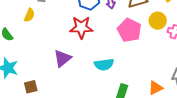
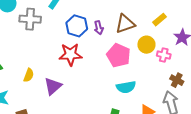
yellow semicircle: (29, 15) -> (29, 75), moved
cyan semicircle: (104, 64) -> (126, 87), moved

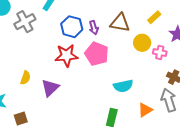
gray cross: (30, 19) -> (25, 22), turned -30
brown triangle: (125, 24) -> (120, 23), turned 30
pink pentagon: (119, 55) -> (97, 54), moved

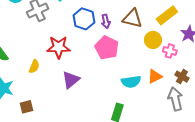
yellow rectangle: (154, 17) -> (167, 15), size x1.5
red star: (66, 55) -> (59, 47), moved
purple triangle: (50, 88) -> (71, 80), moved
orange triangle: (145, 110) -> (155, 76), moved

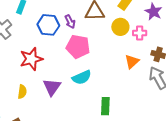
yellow semicircle: (34, 66) -> (22, 92), moved
cyan semicircle: (131, 82) -> (82, 77), moved

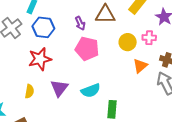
blue hexagon: (48, 25) -> (43, 27), moved
yellow circle: (120, 27) -> (128, 42), moved
cyan semicircle: (82, 77) -> (91, 91), moved

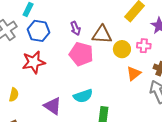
brown triangle: (105, 14) -> (102, 35), moved
purple triangle: (59, 88) -> (53, 106), moved, turned -36
yellow semicircle: (29, 91) -> (14, 95), moved

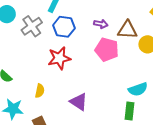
purple arrow: (75, 28) -> (101, 24), turned -56
cyan semicircle: (83, 96) -> (138, 89), moved

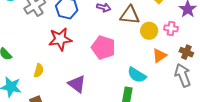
pink pentagon: (107, 50) -> (103, 47), moved
cyan semicircle: (138, 89) -> (137, 75), turned 48

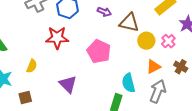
pink cross: (171, 28) -> (168, 41), turned 32
cyan semicircle: (137, 75) -> (129, 83), turned 36
gray arrow: (183, 75) -> (158, 91), moved, turned 35

